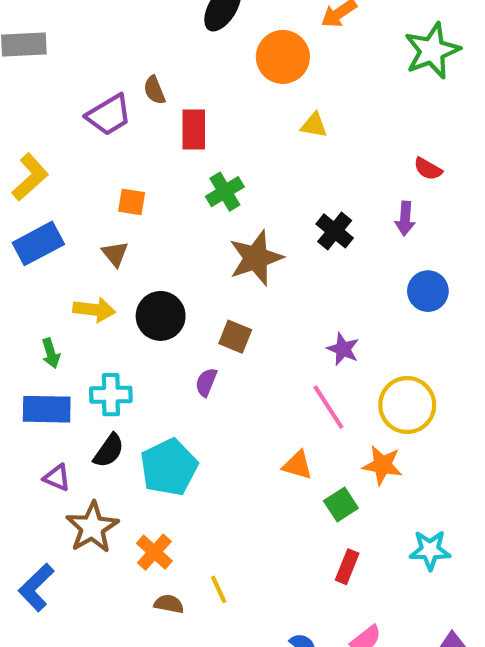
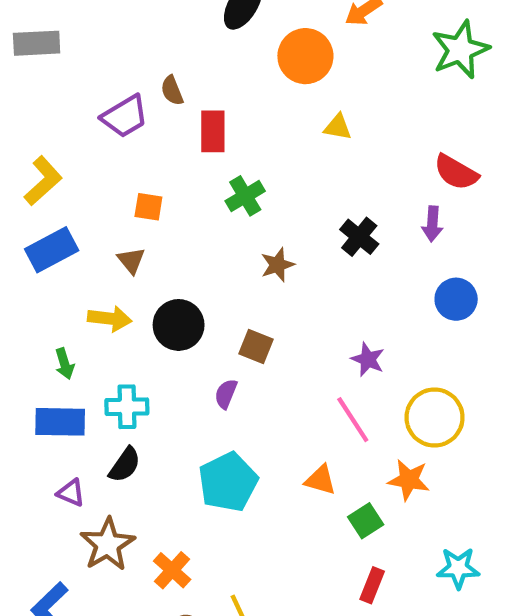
red semicircle: (428, 169) -> (456, 172), size x1.5
brown star: (256, 258) -> (277, 265), size x0.6
cyan pentagon: (169, 467) -> (228, 482), moved

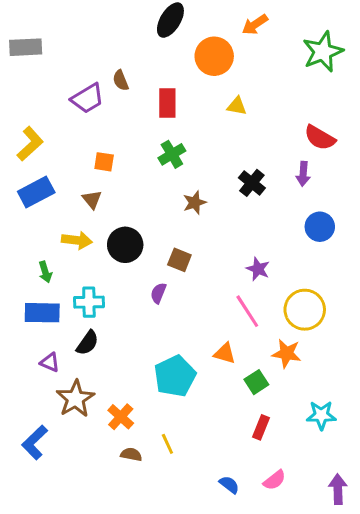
red rectangle: (213, 131) -> (167, 103), moved
cyan pentagon: (228, 482) -> (175, 376), moved

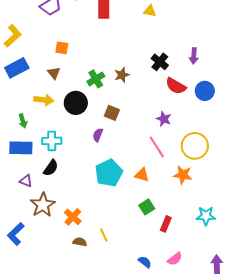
red semicircle: (320, 138) -> (176, 86), moved
green cross: (172, 154) -> (96, 79), moved
cyan pentagon: (175, 376) -> (109, 173), moved
green square: (256, 382) -> (147, 207), moved

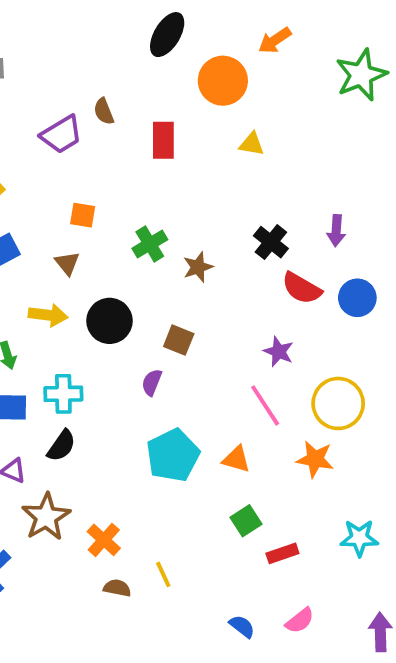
green cross: (96, 79) -> (150, 244), moved
red rectangle: (166, 224) -> (282, 553), turned 49

